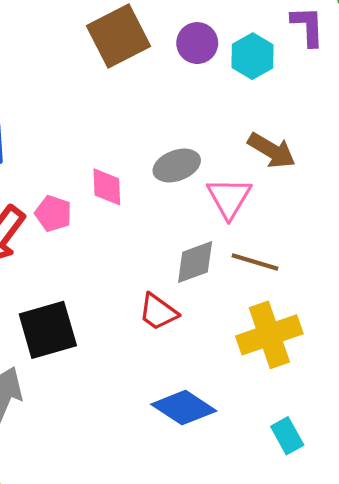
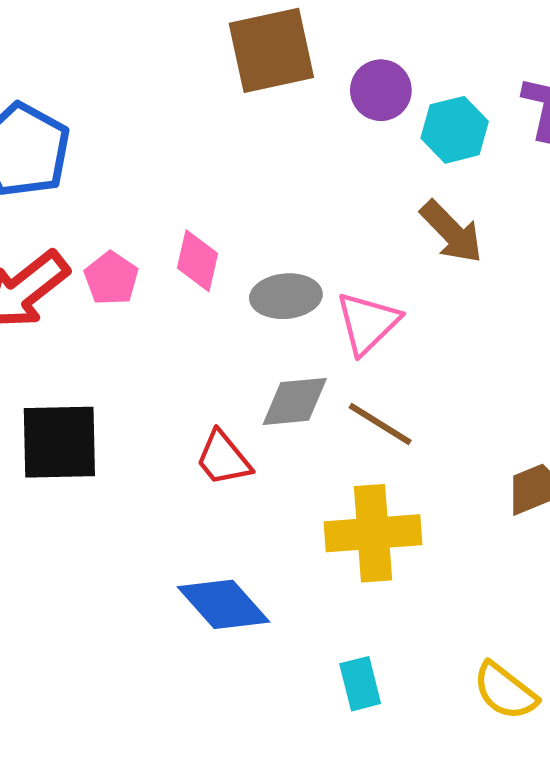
brown arrow: (272, 151) -> (452, 232), moved
gray ellipse: (177, 166) -> (286, 296), moved

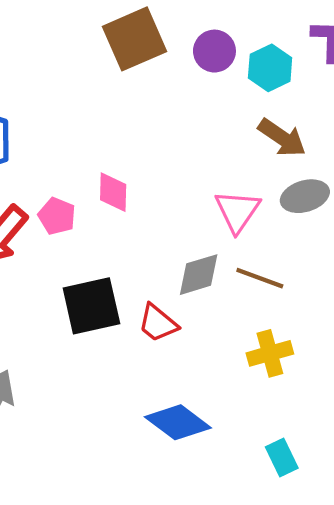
gray ellipse: (286, 296) -> (305, 196), moved
black square: (59, 442) -> (91, 306), moved
yellow cross: (373, 533) -> (270, 353), size x0.7

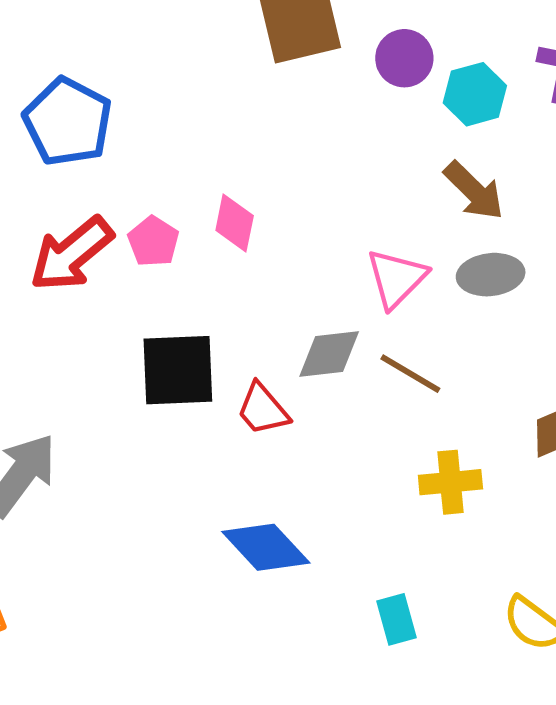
yellow cross: (270, 353) -> (450, 482), moved

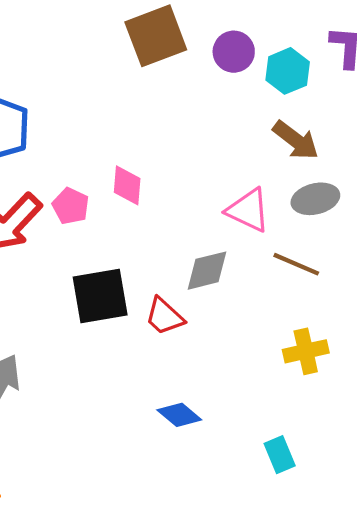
pink triangle: (396, 278) -> (248, 210), turned -42
brown line: (410, 374) -> (296, 264), moved
blue diamond: (266, 547) -> (179, 415), size x0.7

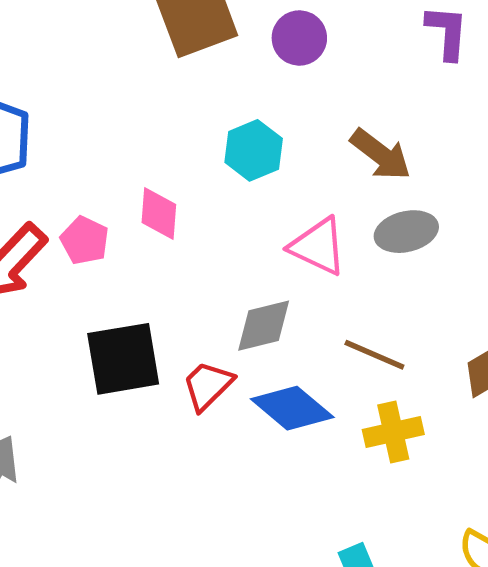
cyan hexagon: (288, 71) -> (254, 150), moved
brown line: (296, 264) -> (374, 355), moved
red trapezoid: (164, 316) -> (208, 386), turned 93
blue diamond: (179, 415) -> (292, 408), moved, size x1.4

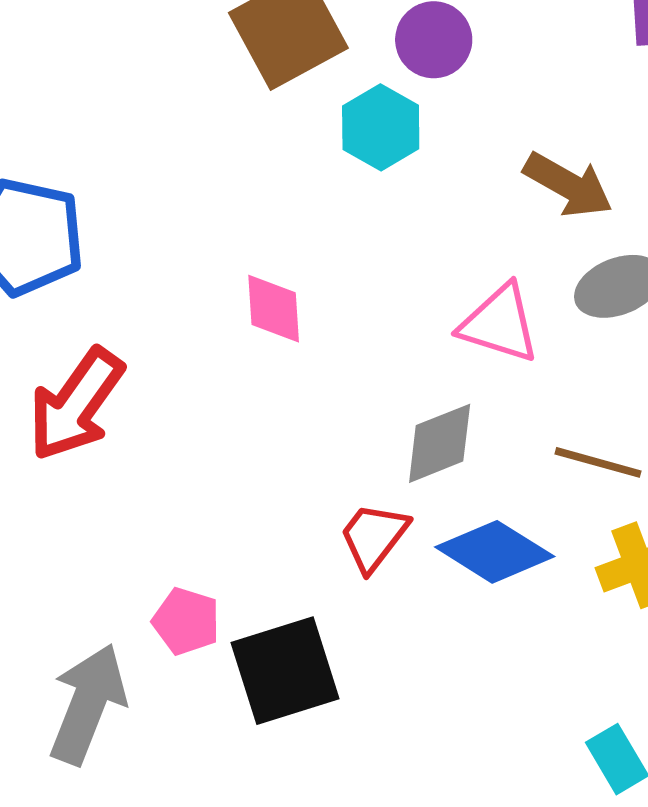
cyan hexagon: (254, 150) -> (381, 127), moved
pink pentagon: (85, 240) -> (186, 621), moved
black square: (123, 359) -> (285, 671), moved

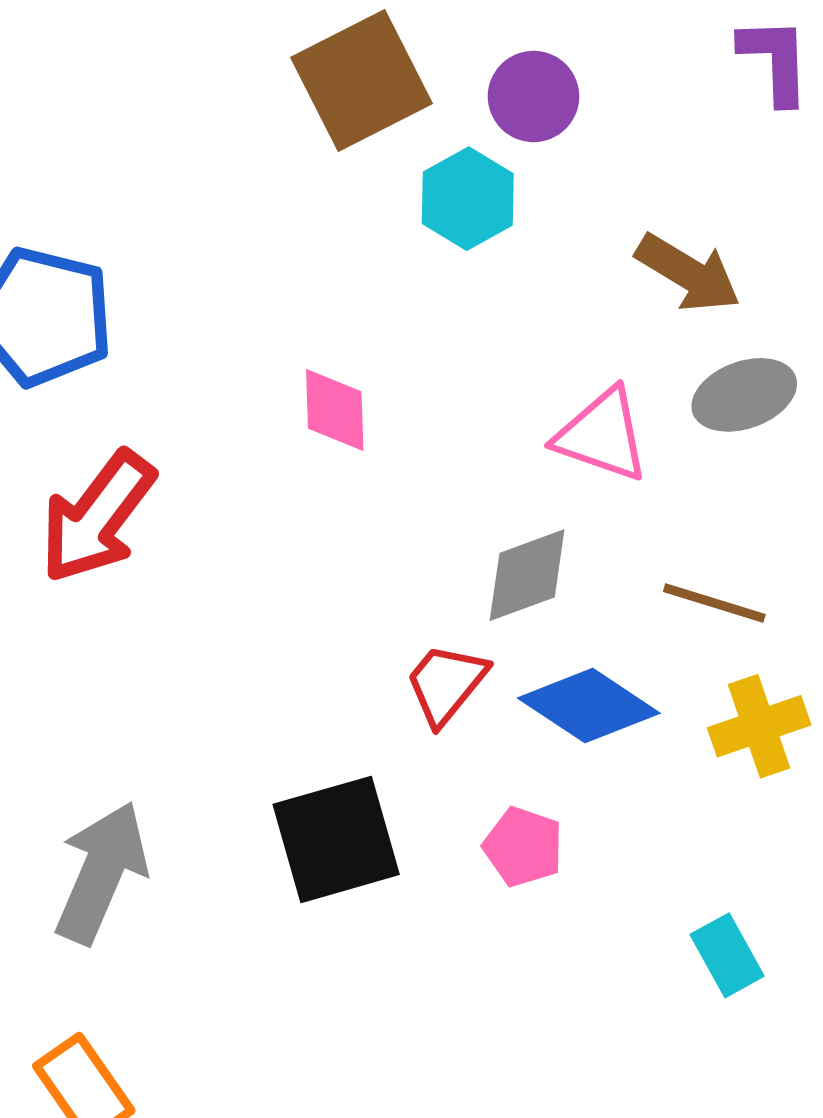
pink pentagon: (186, 621) -> (523, 847), moved

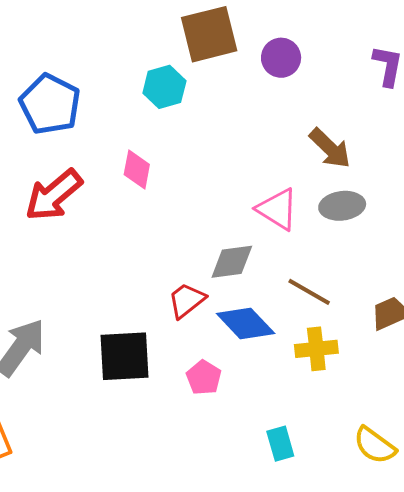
cyan hexagon: (468, 199) -> (164, 87), moved
pink diamond: (335, 410) -> (137, 169), moved

